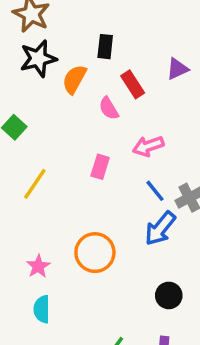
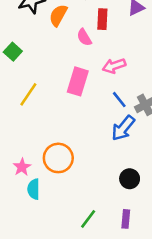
red rectangle: (133, 84) -> (102, 19), turned 36
pink rectangle: (100, 167) -> (78, 81), size x1.5
orange circle: (95, 253) -> (58, 158), moved
pink star: (38, 266) -> (22, 167), moved

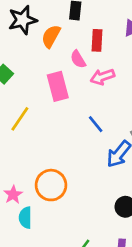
pink arrow: (114, 66) -> (102, 77), moved
pink rectangle: (78, 81) -> (58, 86), moved, turned -32
blue line: (119, 100) -> (96, 124), moved

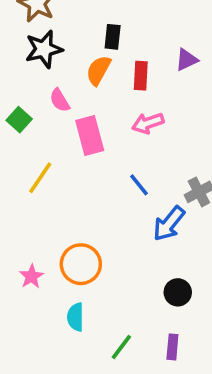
orange semicircle: (51, 36) -> (98, 70), moved
pink semicircle: (78, 59) -> (60, 100), moved
cyan semicircle: (25, 218) -> (76, 317), moved

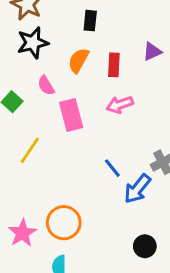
black rectangle: (113, 37) -> (90, 21), moved
blue line: (139, 185) -> (112, 168), moved
pink star: (31, 276) -> (22, 233), size x1.4

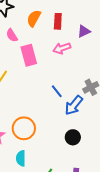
purple triangle: (152, 52) -> (84, 31), moved
black circle: (145, 246) -> (73, 137), moved

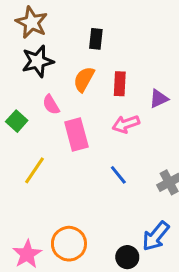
blue line: (57, 91) -> (118, 175), moved
blue arrow: (74, 105) -> (156, 236), moved
black circle: (73, 137) -> (127, 257), moved

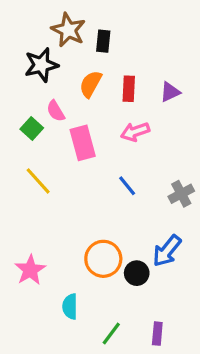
brown star: (32, 22) -> (68, 30), moved
purple triangle: (159, 99) -> (170, 92), moved
green square: (17, 121) -> (32, 128), moved
yellow line: (35, 170) -> (38, 181), turned -76
orange circle: (69, 244) -> (103, 259), moved

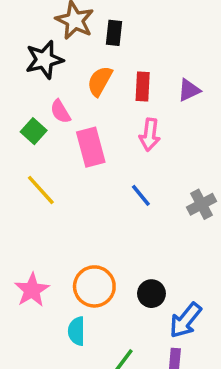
pink arrow: (135, 132) -> (150, 135), turned -64
blue arrow: (167, 251) -> (185, 320), moved
orange circle: (103, 259) -> (94, 286), moved

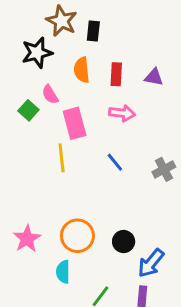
orange semicircle: (100, 81) -> (82, 70), turned -35
purple triangle: (189, 90) -> (154, 77), turned 36
pink arrow: (150, 135) -> (122, 113), turned -90
yellow line: (41, 190) -> (62, 158), moved, turned 36

